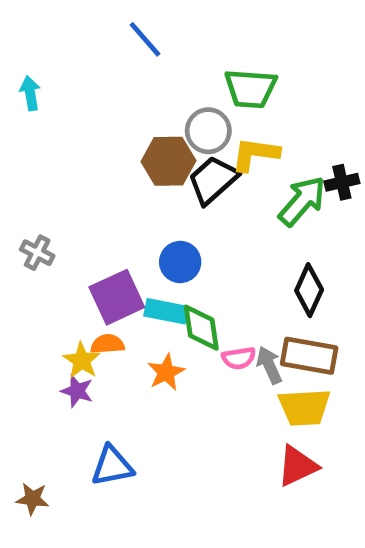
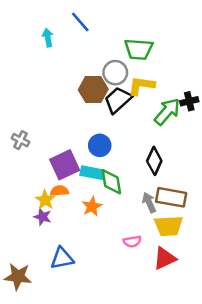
cyan arrow: (30, 93) -> (48, 38), moved
black diamond: (309, 290) -> (154, 161), moved
pink semicircle: (239, 358) -> (132, 241), moved
brown star: (32, 499) -> (18, 277), size x1.5

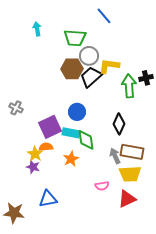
blue line: (80, 22) -> (104, 16), moved
green trapezoid: (139, 49) -> (75, 38), moved
green arrow: (167, 112) -> (129, 86), turned -45

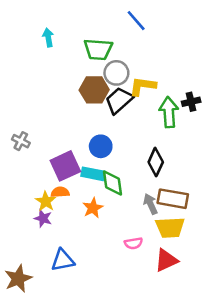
brown star: (14, 213) -> (18, 279), turned -30

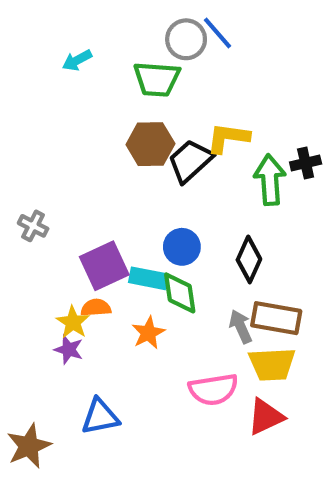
cyan arrow: (48, 38) -> (77, 60), turned -108
gray circle: (116, 73) -> (186, 39), moved
blue circle: (101, 146) -> (182, 247), moved
pink semicircle: (133, 243) -> (213, 389), size x1.6

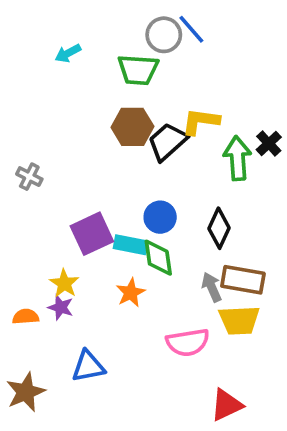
black cross: (306, 163) -> (269, 143), turned -30
gray cross: (33, 226) -> (29, 177), moved
orange semicircle: (96, 308) -> (26, 317), moved
red triangle: (266, 417) -> (226, 405), moved

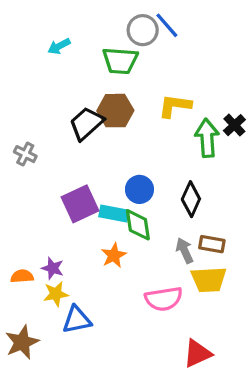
black trapezoid: (167, 142) -> (86, 123), moved
brown rectangle: (243, 280) -> (212, 244), size x0.7
yellow star: (64, 283) -> (56, 294), moved, turned 30

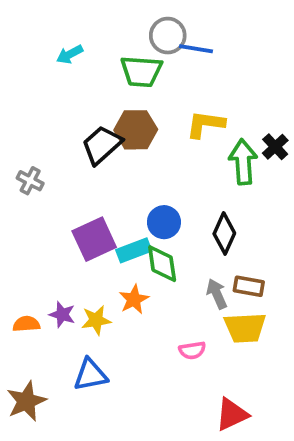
blue line: (167, 25) -> (196, 49), moved, turned -40
cyan rectangle: (114, 214) -> (134, 250), turned -32
yellow star: (56, 294) -> (96, 320), moved
pink semicircle: (164, 299) -> (192, 350), size x0.6

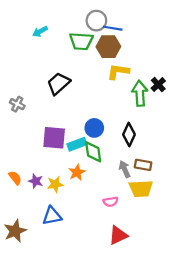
brown hexagon: (136, 130) -> (108, 47), moved
purple square: (94, 239) -> (54, 138), turned 30
orange semicircle: (26, 324) -> (15, 178), moved, turned 56
red triangle: (232, 414) -> (118, 235), moved

